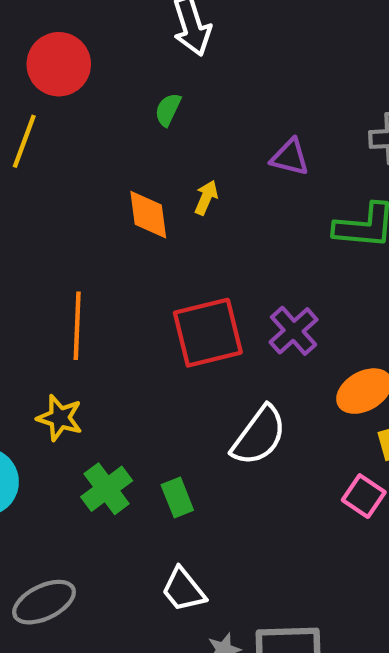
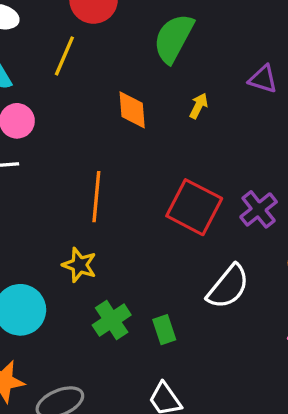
green semicircle: (168, 110) -> (174, 38), size x2.0
orange diamond: (148, 215) -> (132, 110), moved
red square: (208, 333) -> (194, 207), turned 38

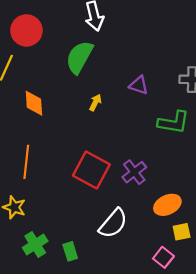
orange diamond: (132, 110) -> (34, 103), moved

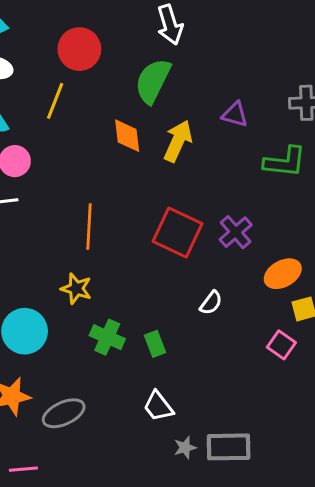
yellow arrow: (95, 102) -> (178, 141), size x1.8
orange diamond: (34, 103) -> (127, 136), moved
white semicircle: (113, 223) -> (211, 303), size x0.6
green cross: (35, 244) -> (107, 337), turned -30

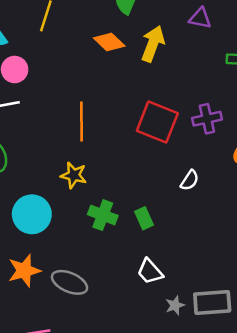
orange diamond: (127, 136) -> (109, 42), turned -36
purple cross: (236, 232) -> (207, 119), turned 32
gray ellipse: (64, 413) -> (70, 282), turned 52

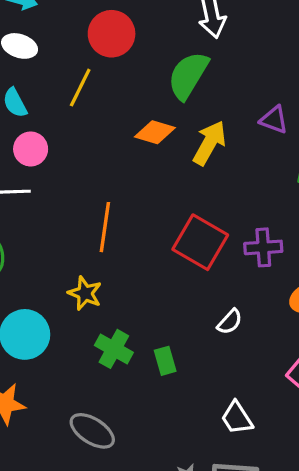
orange diamond: (109, 42) -> (155, 132), turned -36
white trapezoid: (150, 272) -> (237, 418), moved
gray ellipse: (70, 282) -> (92, 431), moved

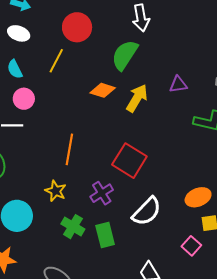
purple triangle: (274, 120) -> (178, 85), turned -30
purple cross: (263, 247) -> (102, 193), moved, turned -30
white semicircle: (230, 322) -> (147, 211), size x1.8
green rectangle: (165, 361) -> (105, 235), size x1.4

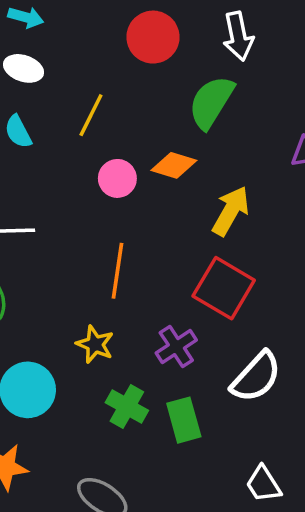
red circle: (77, 27) -> (153, 37), moved
yellow arrow: (137, 98) -> (231, 211), moved
pink circle: (24, 99) -> (117, 178), moved

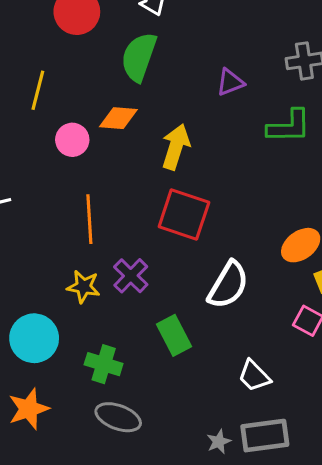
purple cross: (176, 347) -> (131, 276), moved
green cross: (127, 406) -> (104, 364), moved

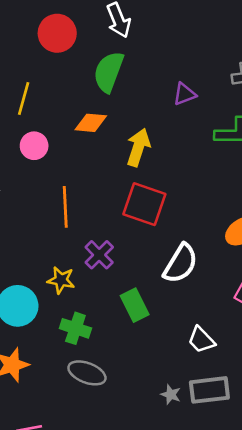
pink circle: (72, 140) -> (34, 146), moved
yellow star: (84, 287) -> (61, 280), moved
gray star: (219, 442) -> (171, 394), turned -30

